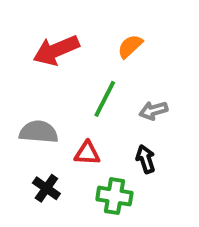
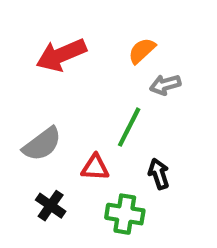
green line: (105, 99) -> (129, 127), moved
gray arrow: (153, 111) -> (165, 85), moved
gray semicircle: (39, 132) -> (42, 144), turned 138

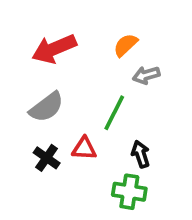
gray semicircle: (42, 144) -> (47, 107), moved
black cross: (51, 206) -> (47, 158), moved
green cross: (125, 214) -> (129, 192), moved

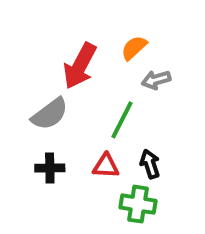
red arrow: (54, 49) -> (80, 66), moved, turned -39
red triangle: (84, 148) -> (106, 166), moved
black cross: (47, 158) -> (50, 168), turned -36

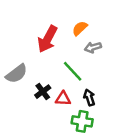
gray semicircle: (50, 114) -> (17, 74), moved
green line: (122, 120) -> (73, 71), turned -70
black cross: (50, 168) -> (43, 92), moved, turned -35

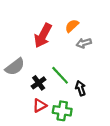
green line: (73, 71) -> (60, 75), moved
red triangle: (63, 99) -> (40, 105), moved, turned -32
green cross: (82, 121) -> (62, 111), moved

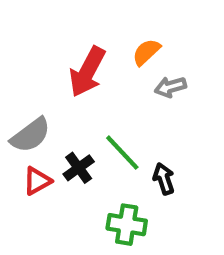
red triangle: (40, 105) -> (37, 181), moved

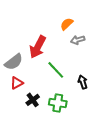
red arrow: (87, 72) -> (38, 47), moved
black cross: (79, 168) -> (33, 100), moved
black arrow: (164, 179) -> (83, 82), moved

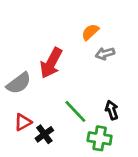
green line: (56, 70) -> (75, 111), moved
red triangle: (17, 83) -> (23, 122), moved
green cross: (58, 103) -> (100, 138), moved

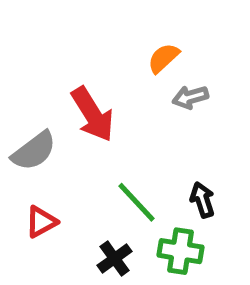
red arrow: (51, 63) -> (93, 114), turned -60
black cross: (44, 134) -> (115, 258), moved

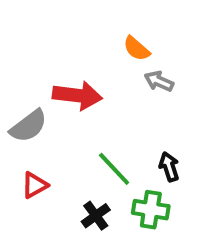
orange semicircle: (163, 58) -> (137, 49), turned -96
gray arrow: (190, 97) -> (159, 81), turned 40
red arrow: (93, 114) -> (77, 95), turned -51

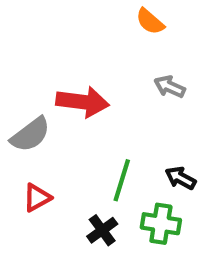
orange semicircle: (137, 49) -> (150, 21), moved
black arrow: (169, 167) -> (180, 178), turned -44
green line: (114, 169) -> (122, 180), turned 60

